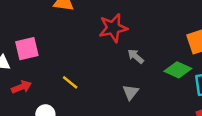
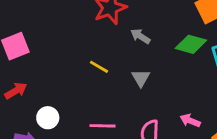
yellow line: (70, 82) -> (99, 67), moved

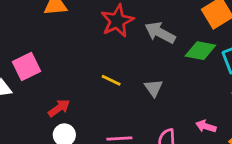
gray arrow: (140, 36) -> (160, 33), moved, size x1.5
red arrow: (16, 91) -> (59, 108), moved

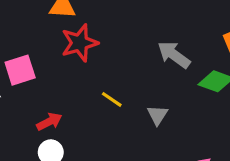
red star: (117, 21) -> (80, 43), moved

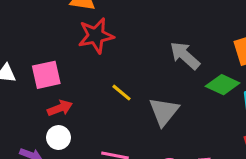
pink square: (20, 70) -> (46, 75), moved
gray triangle: (157, 115) -> (164, 112), size x1.5

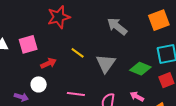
green diamond: (223, 85) -> (140, 69), moved
red arrow: (60, 108) -> (48, 63), moved

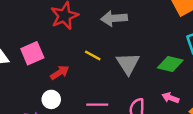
gray arrow: (117, 26) -> (114, 18), moved, turned -35

